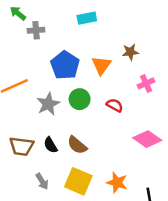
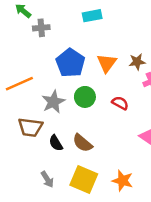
brown star: (130, 52) -> (137, 62), moved
brown trapezoid: (22, 146) -> (30, 127), moved

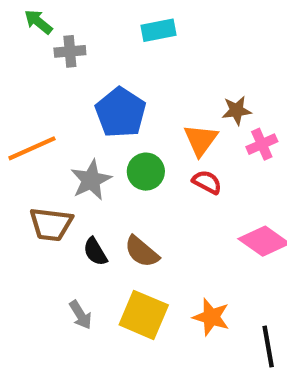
orange triangle: (107, 63) -> (201, 140), moved

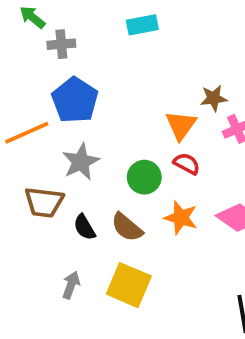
blue pentagon: (121, 113) -> (75, 100), moved
green circle: (146, 172) -> (144, 177), moved
gray arrow: (80, 315) -> (71, 285), turned -128
orange star: (211, 317) -> (181, 218), moved

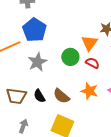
green circle: (144, 177) -> (70, 57), moved
brown trapezoid: (44, 202) -> (16, 96), moved
gray arrow: (71, 285) -> (23, 126), moved

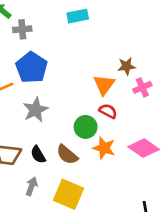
green circle: (70, 57) -> (86, 127), moved
gray arrow: (23, 126) -> (31, 186), moved

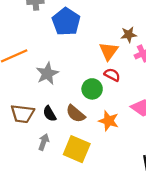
blue pentagon: (31, 68) -> (66, 22), moved
orange star: (104, 148) -> (109, 121), moved

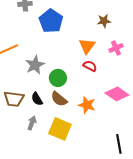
brown star: (129, 35) -> (104, 21), moved
green circle: (92, 89) -> (58, 78), moved

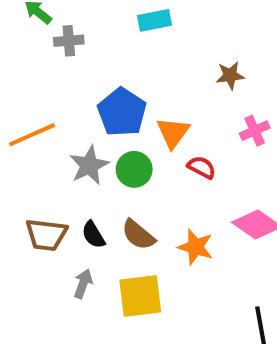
blue pentagon: (51, 21) -> (122, 112), moved
orange triangle: (87, 46) -> (173, 133), moved
green circle: (58, 78) -> (134, 169), moved
yellow square: (60, 129) -> (140, 296), turned -30

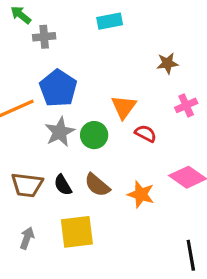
blue pentagon: (122, 112) -> (58, 88), moved
gray arrow: (83, 284) -> (27, 238), moved
yellow square: (140, 296) -> (77, 232), moved

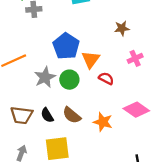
blue pentagon: (58, 88) -> (66, 46), moved

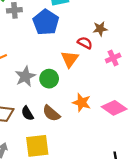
blue pentagon: (66, 46) -> (46, 22), moved
red semicircle: (106, 78) -> (85, 43), moved
orange star: (103, 122) -> (82, 102), moved

